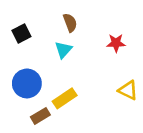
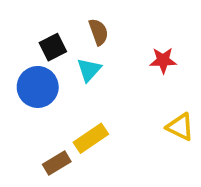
black square: (21, 34) -> (53, 47), moved
blue circle: (27, 83) -> (38, 87), moved

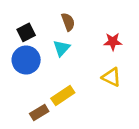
black square: (53, 47) -> (26, 32), moved
yellow triangle: (180, 127) -> (111, 77), moved

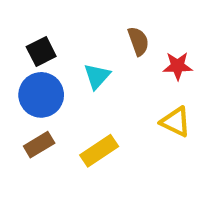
brown semicircle: (68, 22) -> (138, 41), moved
brown rectangle: (39, 113) -> (39, 145), moved

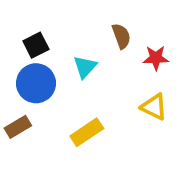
brown rectangle: (39, 145) -> (18, 127), moved

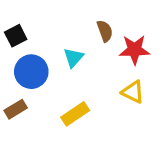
black square: (36, 45) -> (16, 36), moved
red star: (156, 58) -> (135, 50), size x1.4

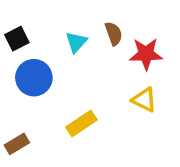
cyan triangle: (74, 58) -> (76, 42), moved
brown rectangle: (16, 109) -> (17, 144), moved

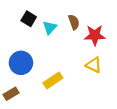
black square: (17, 39) -> (29, 19), moved, turned -32
blue circle: (34, 78) -> (21, 63), moved

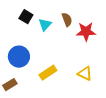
yellow triangle: (94, 65) -> (85, 74), moved

